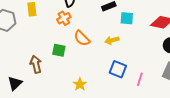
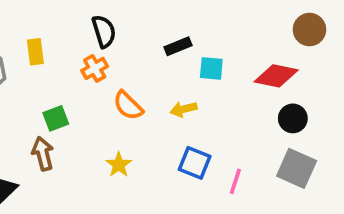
green square: (59, 50) -> (56, 118), moved, turned -32
yellow star: (80, 84) -> (119, 165), moved

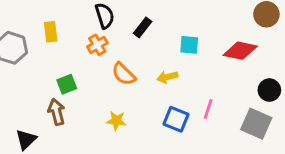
black rectangle: (178, 46) -> (143, 27), moved, turned -30
black circle: (293, 118) -> (269, 90), moved
yellow star: (119, 165) -> (116, 121), turned -30
pink line: (235, 181) -> (208, 109), moved

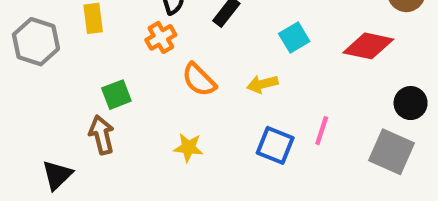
cyan square: (189, 45) -> (294, 37), turned -36

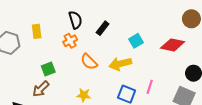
yellow arrow: (262, 84) -> (120, 64), size x1.5
brown arrow: (102, 135) -> (41, 89), turned -120

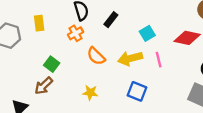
green square: (48, 69) -> (52, 64), turned -32
pink line: (150, 87) -> (159, 60), moved, turned -32

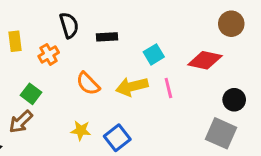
black rectangle: (111, 20) -> (107, 37), turned 49
orange cross: (75, 33) -> (49, 54), moved
blue square: (137, 91) -> (117, 138), moved, turned 30

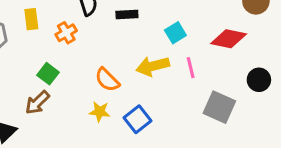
orange semicircle: (88, 84) -> (107, 80), moved
gray square: (221, 133) -> (219, 107), moved

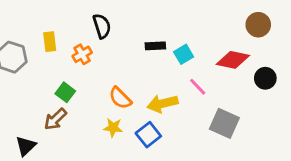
black rectangle: (127, 15) -> (155, 46), moved
yellow arrow: (153, 66) -> (162, 104), moved
pink line: (191, 68) -> (198, 87), turned -30
black circle: (259, 80) -> (265, 78), moved

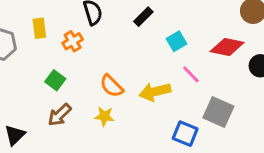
black rectangle: (155, 46) -> (143, 17), moved, turned -42
brown arrow: (55, 119) -> (60, 115), moved
blue square: (148, 135) -> (185, 134), moved, turned -30

